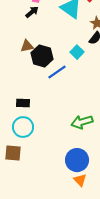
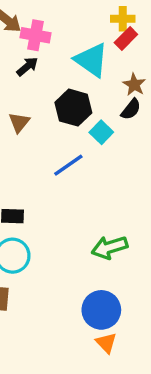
brown triangle: (27, 46) -> (19, 122), turned -40
black hexagon: (42, 56) -> (73, 108), moved

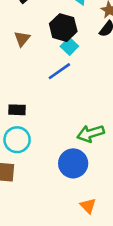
cyan square: (101, 132) -> (69, 46), moved
blue circle: (101, 310) -> (73, 163), moved

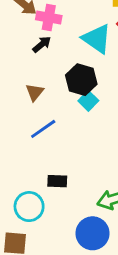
blue line: (59, 71) -> (43, 129), moved
black rectangle: (17, 110) -> (57, 181), moved

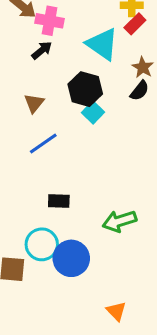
cyan circle: (29, 207) -> (42, 244), moved
blue circle: (93, 233) -> (71, 258), moved

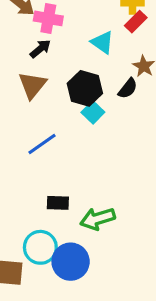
cyan triangle: (102, 44) -> (102, 42), size x0.7
black semicircle: (140, 91) -> (128, 88), moved
brown triangle: (34, 103) -> (32, 85), moved, size x1.4
green arrow: (119, 221) -> (98, 219), moved

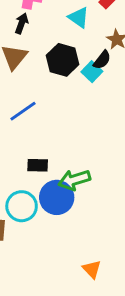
black arrow: (40, 49) -> (22, 23), turned -30
cyan square: (93, 112) -> (92, 72), moved
blue circle: (71, 262) -> (57, 197), moved

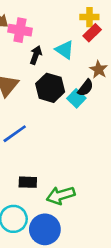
black arrow: (22, 23) -> (36, 55), moved
blue circle: (57, 197) -> (45, 229), moved

